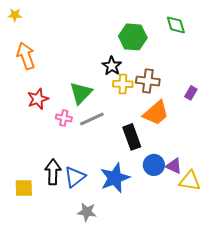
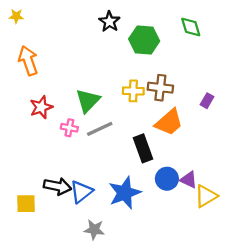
black star: (112, 66) -> (109, 22), moved
black arrow: (53, 172) -> (57, 186), turned 100
yellow triangle: (190, 181) -> (206, 196), turned -40

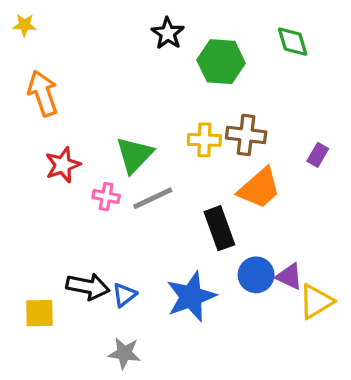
blue triangle: (81, 192) -> (124, 295), size x0.7
gray star: (94, 230) -> (124, 353), moved

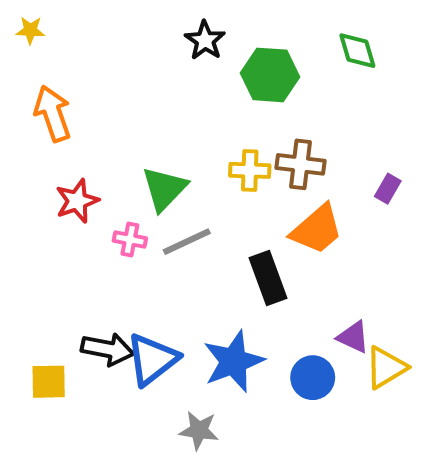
blue circle: (256, 275) -> (313, 378), moved
blue triangle: (124, 295) -> (152, 359), size x1.8
gray star: (124, 353) -> (199, 430), moved

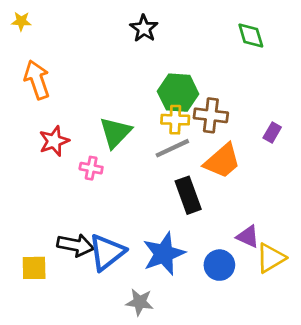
green hexagon: (270, 75) -> (178, 93), moved
gray line: (187, 242) -> (172, 148), moved

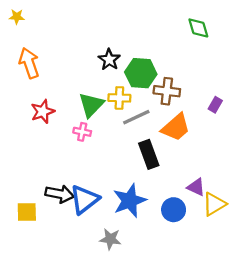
black star: (144, 28) -> (109, 60), moved
yellow cross: (175, 120) -> (119, 98), moved
pink cross: (91, 168) -> (82, 132), moved

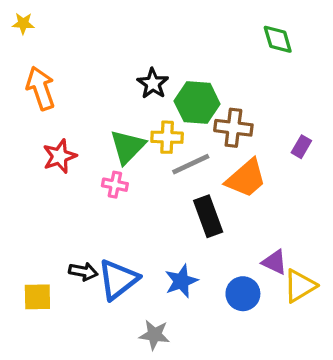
black arrow: (60, 194) -> (83, 272), size x0.7
blue star: (130, 201) -> (181, 281), size x0.7

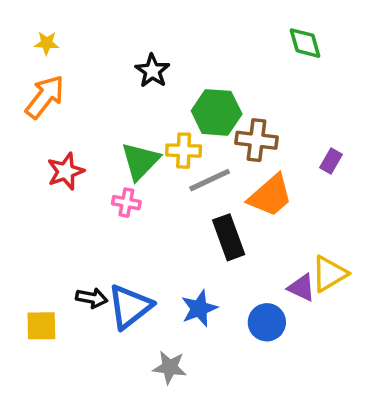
yellow star: (23, 23) -> (47, 43), moved
black star: (153, 83) -> (152, 71), moved
orange arrow: (41, 88) -> (45, 97), turned 57
yellow triangle: (300, 286) -> (329, 274), moved

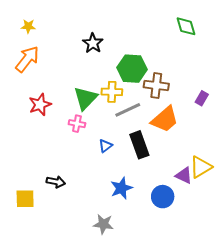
blue triangle: (130, 307) -> (106, 146), moved, size x0.5

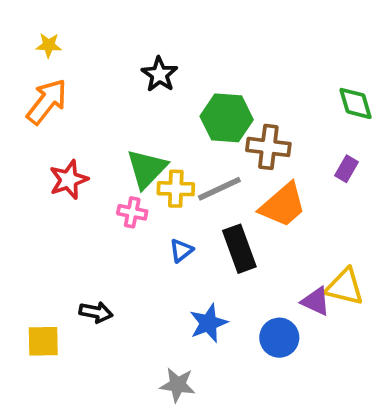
green diamond: (186, 26) -> (356, 103), moved
yellow cross: (112, 92) -> (176, 189), moved
yellow triangle: (201, 167) -> (345, 287), turned 45

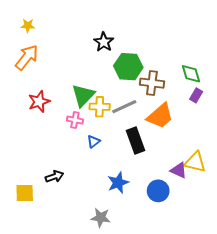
black star: (159, 74) -> (104, 42), moved
green diamond: (356, 103) -> (191, 74), moved
blue triangle: (181, 250) -> (93, 142), moved
black arrow: (96, 312) -> (54, 176), turned -30

